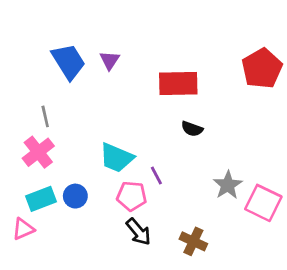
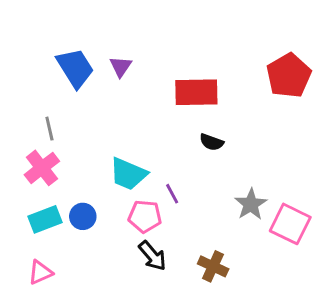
pink triangle: (23, 229) -> (40, 272), moved

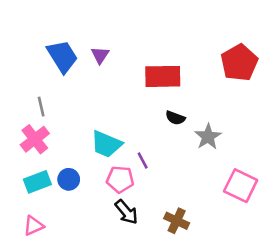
gray star: (251, 204) -> (208, 137), moved

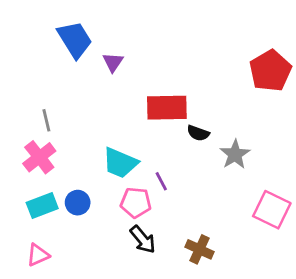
blue trapezoid: (62, 56) -> (75, 40), moved
red rectangle: (163, 76) -> (167, 108), moved

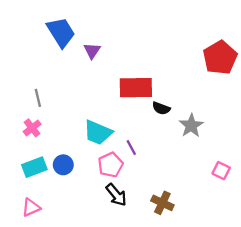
pink cross: (39, 157) -> (32, 128), size x0.7
pink pentagon: (136, 203) -> (111, 165), turned -30
pink square: (272, 210) -> (221, 171), size x0.6

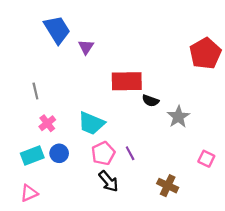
pink cross: (32, 128) -> (47, 123), moved
purple line: (131, 148) -> (130, 153), moved
brown cross: (162, 203) -> (168, 186), moved

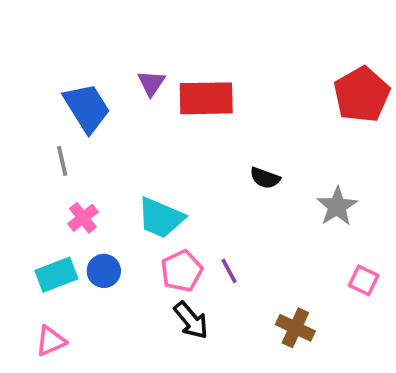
blue trapezoid: (57, 30) -> (87, 108), moved
red rectangle: (127, 81) -> (206, 98), moved
gray star: (178, 117) -> (337, 206), moved

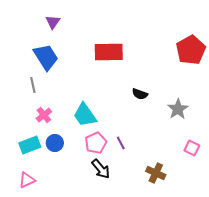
purple triangle: (151, 83) -> (53, 22), moved
cyan trapezoid: (161, 218) -> (85, 115), turned 32

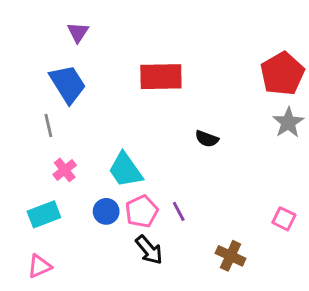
gray star: (178, 109) -> (288, 123), moved
blue circle: (55, 143) -> (106, 211), moved

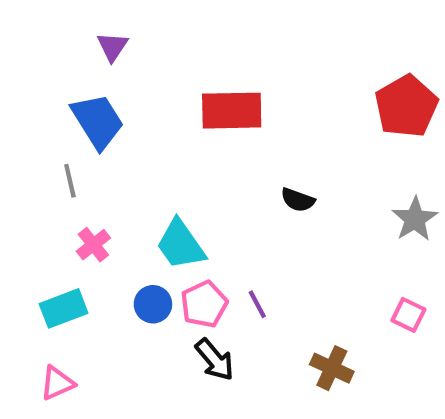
gray star: (288, 123) -> (415, 219), moved

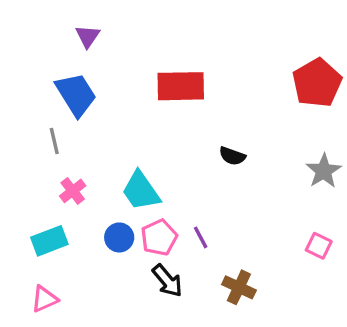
brown cross: (332, 368) -> (239, 287), moved

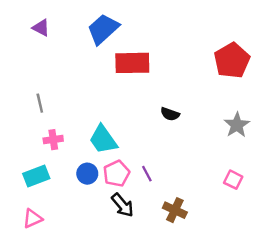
purple triangle: (88, 36) -> (41, 28), moved, turned -36
blue trapezoid: (76, 95) -> (103, 29), moved, turned -100
pink cross: (73, 191) -> (53, 140), turned 30

